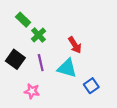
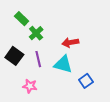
red arrow: (75, 45) -> (70, 42), turned 112

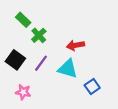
purple line: (38, 59) -> (41, 63), turned 49
pink star: (30, 86) -> (23, 92), moved

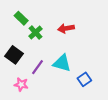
red arrow: (75, 45) -> (66, 28), moved
purple line: (41, 63) -> (37, 67), moved

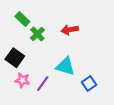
purple line: (37, 67) -> (43, 83), moved
pink star: (21, 84) -> (22, 80), moved

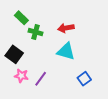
green cross: (37, 34) -> (36, 32), turned -32
cyan triangle: (65, 66) -> (66, 51), moved

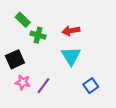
cyan triangle: (66, 51) -> (71, 56), turned 42
black square: (14, 54) -> (15, 59), turned 30

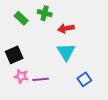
green cross: (38, 35) -> (45, 13), moved
purple line: (44, 86) -> (41, 79), turned 49

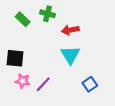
black square: (14, 55) -> (15, 58), turned 30
purple line: (41, 79) -> (43, 84), turned -42

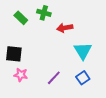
cyan triangle: (70, 55) -> (83, 51), moved
purple line: (43, 84) -> (54, 78), moved

